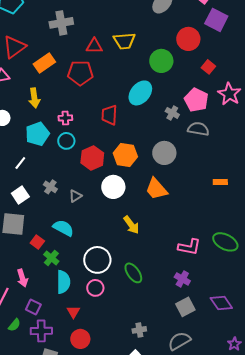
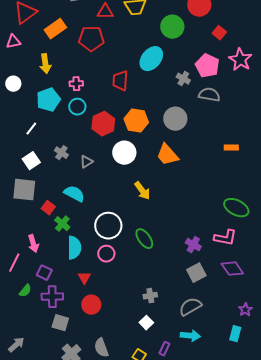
pink L-shape: (189, 247) -> (225, 238), moved

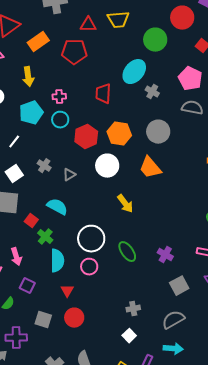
gray cross: (183, 79) -> (152, 92), moved
purple cross: (193, 245) -> (165, 255), moved
purple cross: (52, 297) -> (16, 338), moved
gray square: (60, 323) -> (43, 320), moved

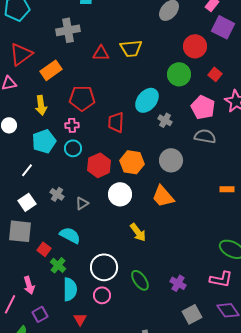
green circle: (155, 40) -> (179, 74), moved
red pentagon: (74, 52) -> (82, 98), moved
purple square: (27, 286) -> (40, 314), turned 35

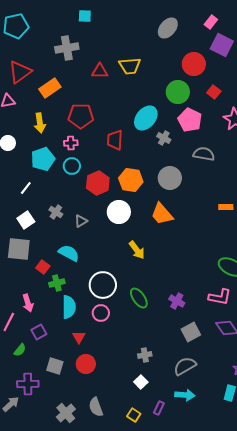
pink pentagon: (203, 107) -> (190, 120), moved
green cross: (58, 265) -> (57, 283), turned 35

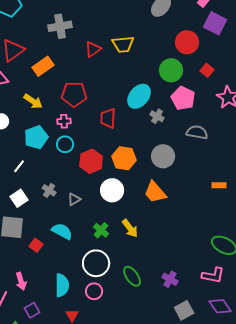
red triangle: (100, 71) -> (93, 49), turned -36
yellow arrow: (40, 123) -> (33, 101), turned -48
green cross: (57, 283) -> (101, 230), moved, turned -35

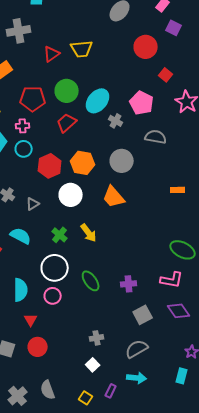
purple square: (215, 23) -> (174, 28), size x0.7
green circle: (171, 70) -> (67, 91), moved
red trapezoid: (108, 118) -> (67, 123), turned 45
purple cross: (170, 279) -> (129, 284), turned -35

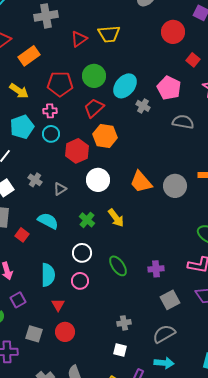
gray circle: (122, 161) -> (175, 186), moved
orange hexagon: (83, 163) -> (105, 136), moved
white circle: (55, 268) -> (82, 253), size x0.7
white square: (93, 365) -> (120, 350), turned -32

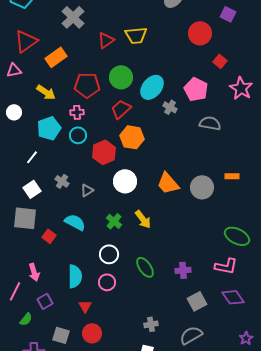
gray cross: (46, 16) -> (73, 17), turned -35

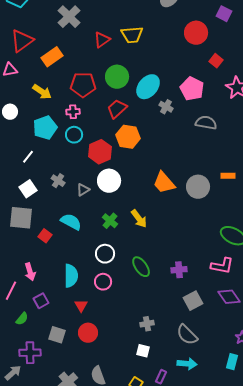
white circle: (125, 181) -> (109, 181), moved
gray semicircle: (191, 335) -> (187, 335), turned -105

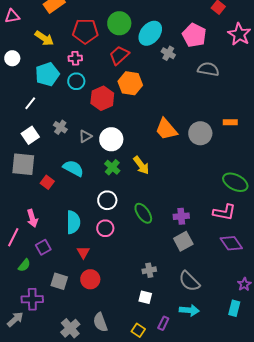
white circle: (109, 181) -> (111, 139), moved
gray square: (193, 301) -> (183, 241), moved

